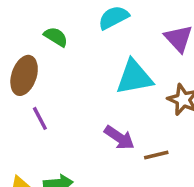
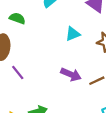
cyan triangle: (134, 77) -> (73, 34), size x0.6

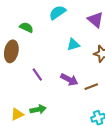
purple line: (18, 73) -> (37, 74), moved

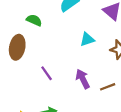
purple arrow: (69, 80) -> (83, 79), turned -144

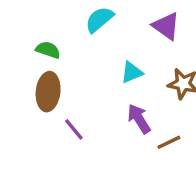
brown ellipse: (17, 47) -> (48, 92), moved
purple arrow: (83, 79) -> (139, 119), moved

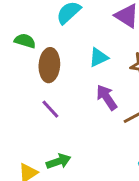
brown ellipse: (48, 92) -> (49, 65), moved

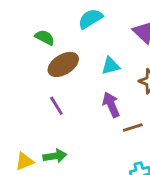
brown ellipse: (49, 65) -> (63, 64), turned 44

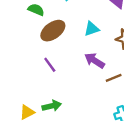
purple arrow: (111, 105) -> (95, 61), turned -30

